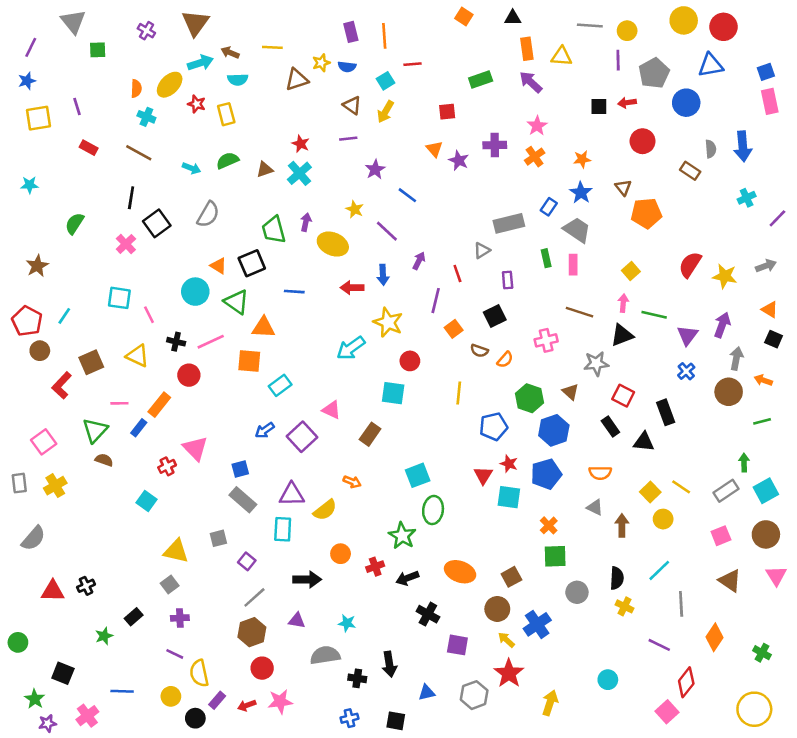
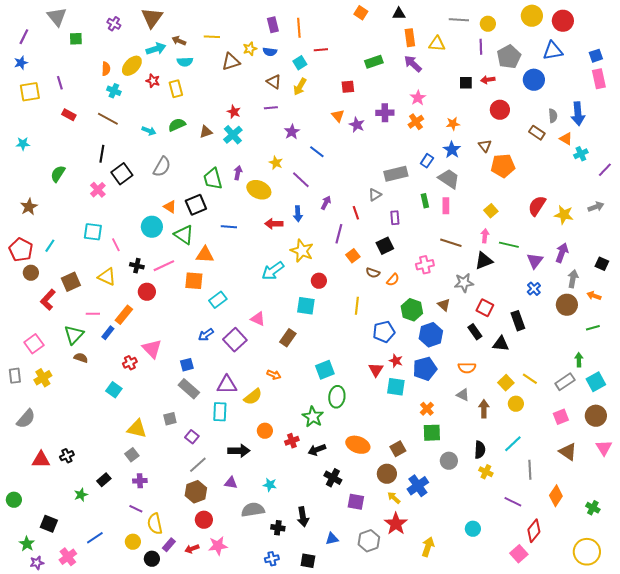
orange triangle: (770, 310) -> (566, 139), moved
blue line: (122, 691) -> (95, 538), turned -36

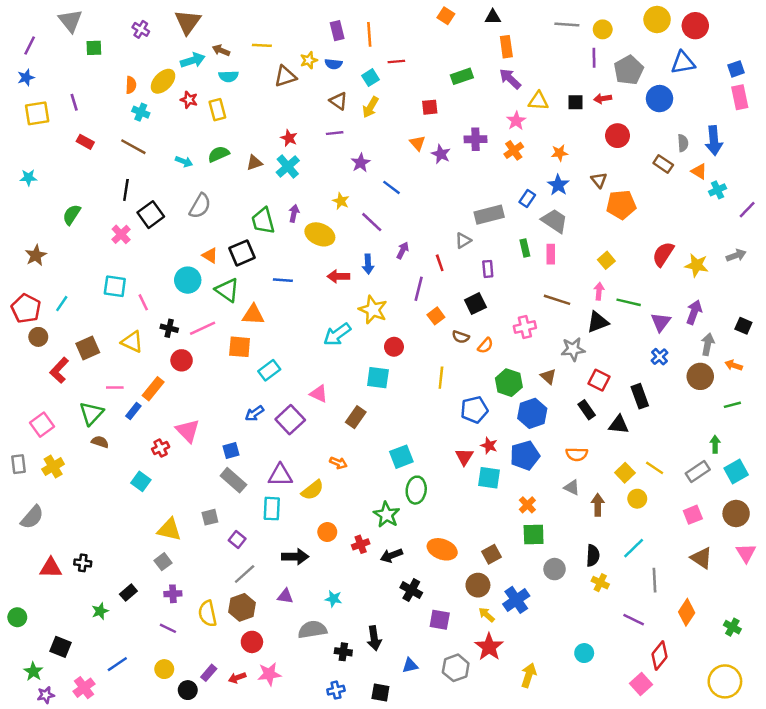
yellow triangle: (437, 44) -> (538, 101), moved
black cross: (67, 456) -> (83, 563), turned 32
yellow semicircle: (155, 524) -> (207, 614), moved

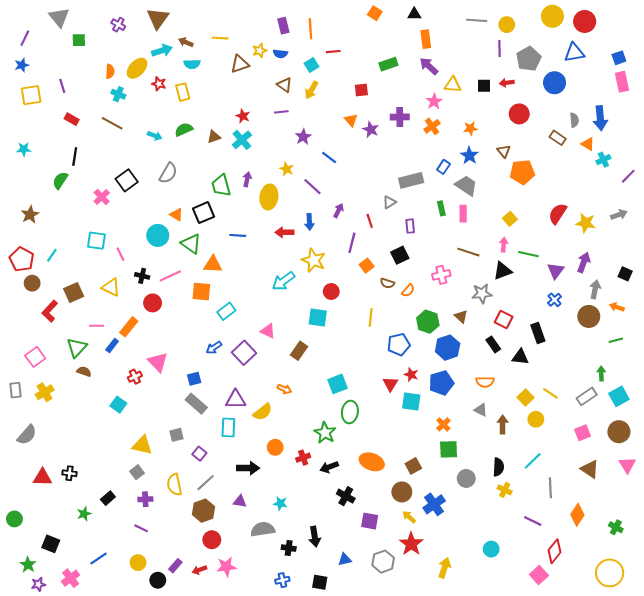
black line: (126, 190) -> (75, 156), moved
yellow ellipse: (320, 234) -> (269, 197), turned 75
yellow semicircle: (207, 614) -> (174, 485), moved

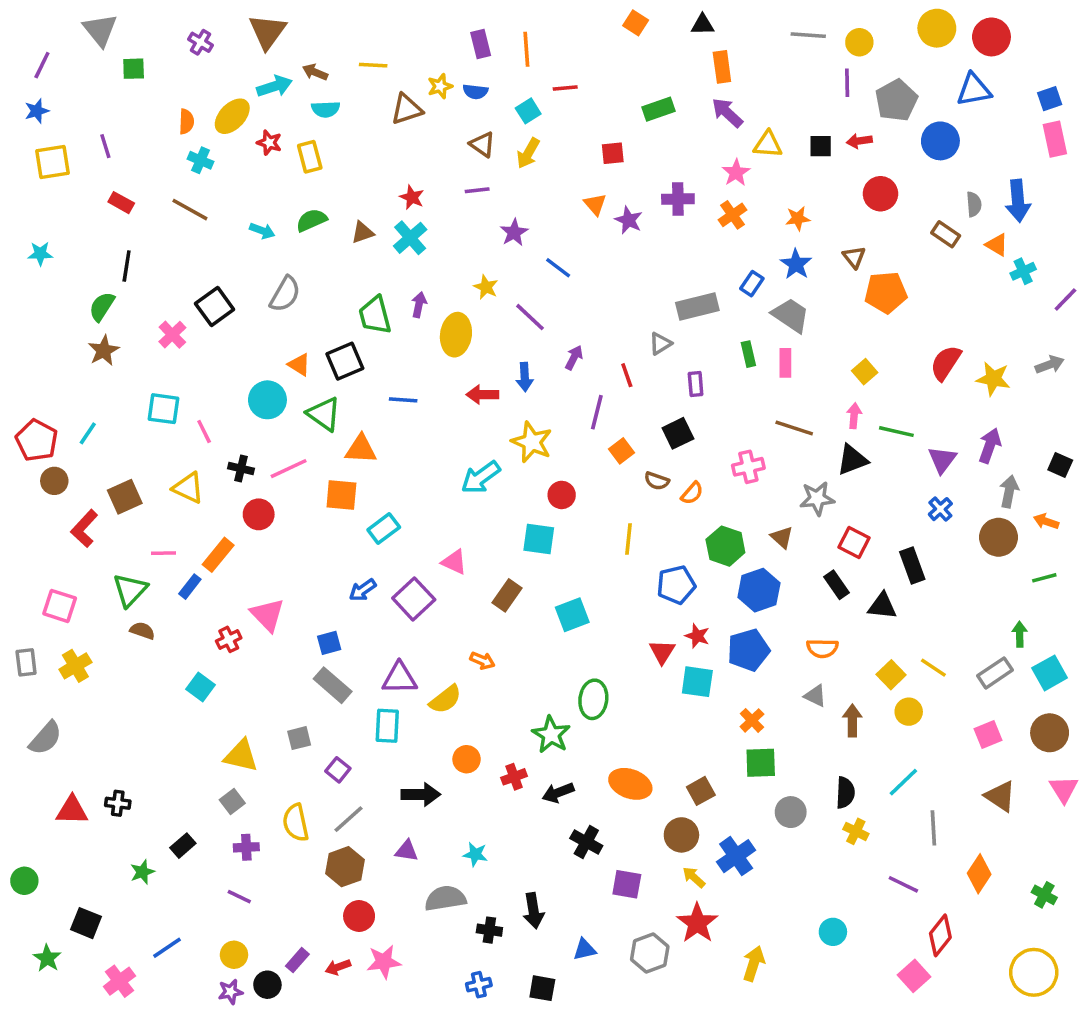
brown star: (30, 215) -> (104, 351), moved
pink square: (35, 357) -> (60, 606), turned -36
cyan square: (337, 384) -> (572, 615), moved
purple star: (38, 584) -> (230, 992), moved

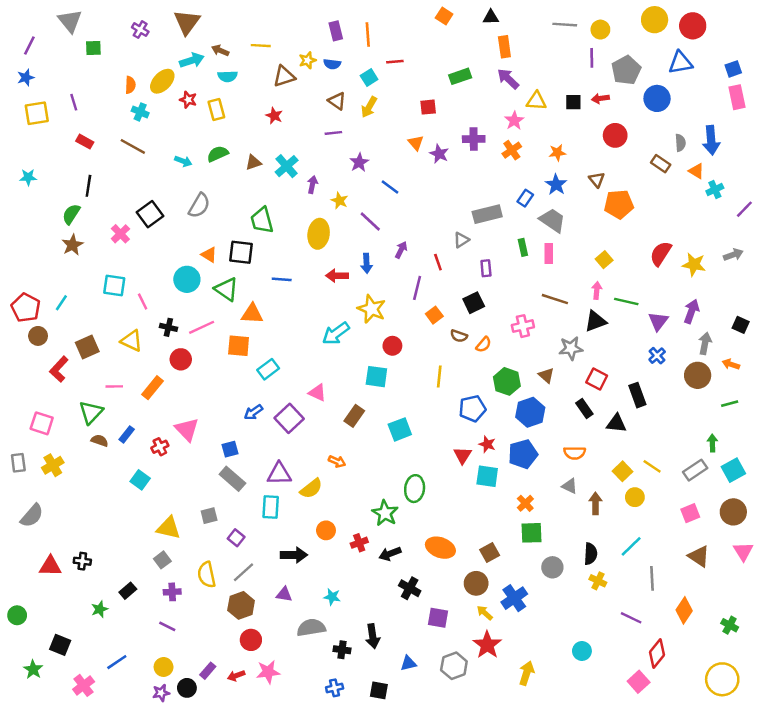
red star: (412, 197) -> (274, 116), moved
purple arrow: (419, 305) -> (312, 185), moved
black square: (345, 361) -> (241, 252), turned 30
blue rectangle: (190, 587) -> (127, 434), moved

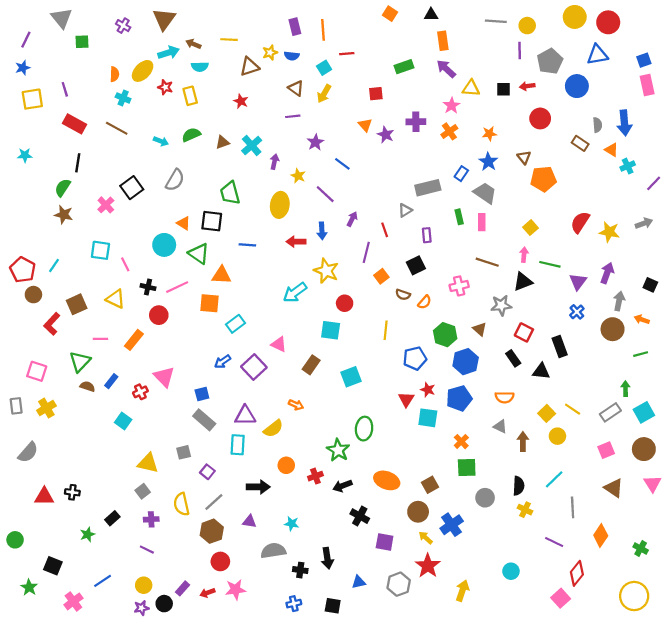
red rectangle: (85, 142) -> (74, 124), size x1.5
brown star: (72, 245) -> (64, 215), turned -30

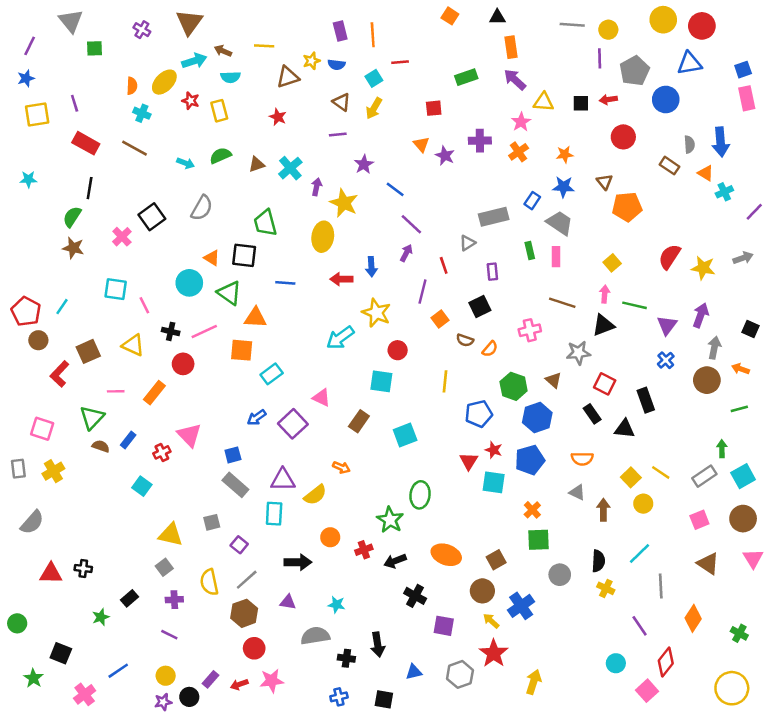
blue star: (488, 162) -> (563, 187), turned -30
yellow star: (298, 176) -> (344, 203), size x1.6
purple line: (325, 194) -> (411, 224), moved
purple line: (554, 542) -> (640, 626), turned 30
cyan circle: (511, 571) -> (616, 663), moved

